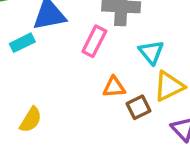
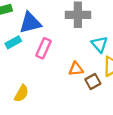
pink rectangle: (94, 41) -> (44, 48), moved

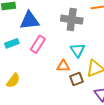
cyan rectangle: (13, 42) -> (12, 43), moved
cyan triangle: (99, 44) -> (78, 50), moved

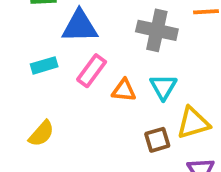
orange triangle: (63, 66) -> (124, 90), moved

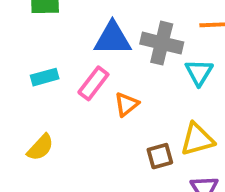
blue triangle: (80, 26) -> (113, 39), moved
cyan triangle: (163, 87) -> (199, 72), moved
orange triangle: (124, 90) -> (126, 104), turned -45

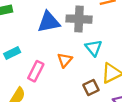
cyan triangle: (199, 72) -> (94, 48), moved
pink rectangle: (93, 83) -> (36, 71), moved

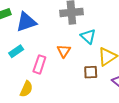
blue triangle: (49, 22) -> (26, 22), moved
brown square: (91, 88) -> (91, 72), turned 32

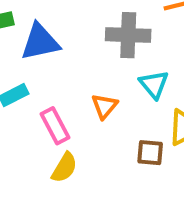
pink rectangle: (39, 64) -> (55, 126), turned -54
yellow semicircle: (26, 89) -> (64, 168), moved

